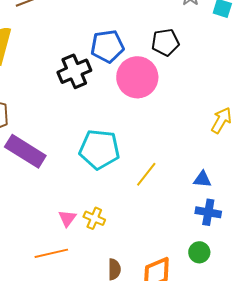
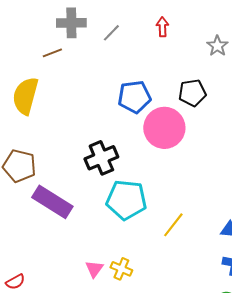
black cross: (74, 71) -> (101, 158), moved

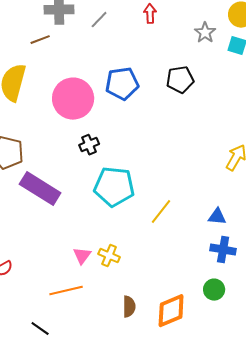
pink circle: (164, 128) -> (73, 99), moved
black cross: (101, 158) -> (89, 145), size x0.6

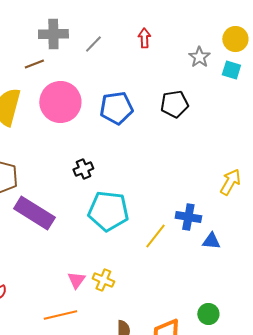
pink circle: (73, 99) -> (60, 102), moved
blue cross: (223, 250) -> (188, 217), moved

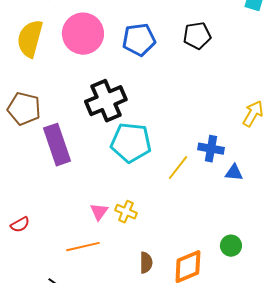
black cross: (83, 169) -> (106, 101), size x2.0
purple rectangle: (34, 213) -> (57, 145), turned 39

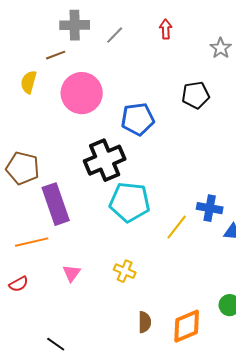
yellow semicircle: (30, 39) -> (29, 82), moved, size x0.6
blue pentagon: (139, 40) -> (138, 119), moved
pink triangle: (99, 212) -> (72, 273), moved
orange line: (83, 247) -> (32, 242), moved

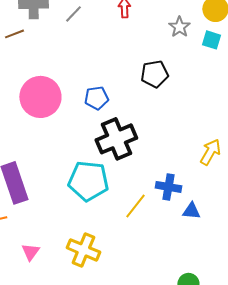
pink circle: (82, 93) -> (40, 97), moved
blue pentagon: (138, 119) -> (96, 98), size x0.7
black cross: (105, 160) -> (116, 139), moved
yellow cross: (125, 271) -> (83, 250), size x1.5

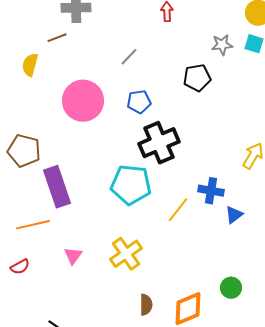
gray line: (73, 14) -> (129, 57), moved
gray star: (179, 27) -> (222, 45), moved, turned 30
blue triangle: (191, 211) -> (234, 215), turned -42
yellow cross: (83, 250) -> (126, 254), turned 32

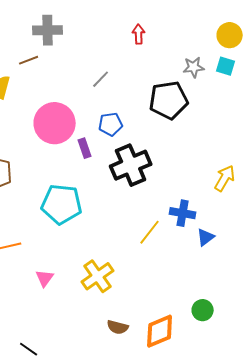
black pentagon: (197, 78) -> (169, 100), size x1.4
cyan pentagon: (131, 185) -> (62, 204), moved
purple rectangle: (57, 187) -> (85, 148), moved, size x0.5
brown semicircle: (146, 305) -> (118, 327), turned 105

